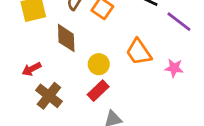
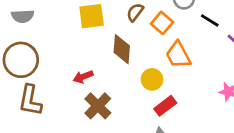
orange trapezoid: (139, 52) -> (178, 55), moved
red rectangle: (98, 91) -> (165, 106), moved

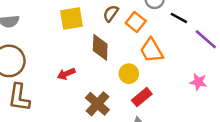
brown cross: (98, 106) -> (97, 104), moved

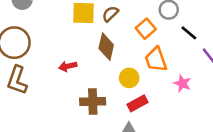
brown semicircle: (111, 13) -> (110, 14), moved
pink star: (198, 82) -> (182, 83), moved
brown cross: (97, 104) -> (93, 101), turned 35

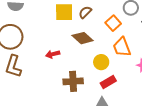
brown diamond: (106, 47) -> (83, 38), turned -60

